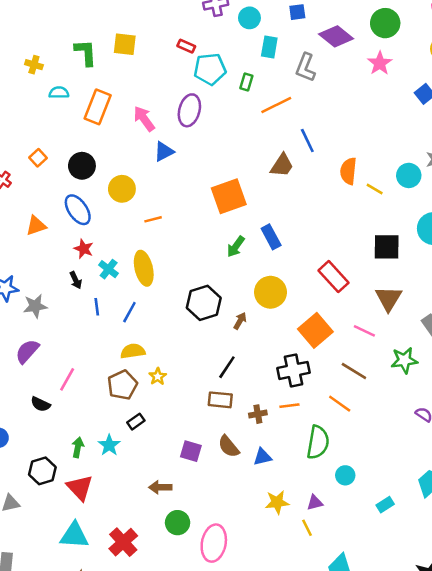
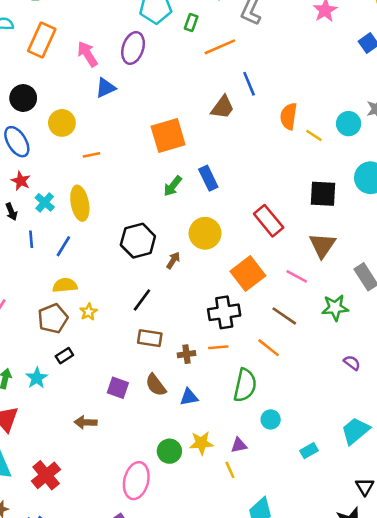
black line: (227, 367) -> (142, 300), moved
green circle: (178, 523) -> (169, 451), moved

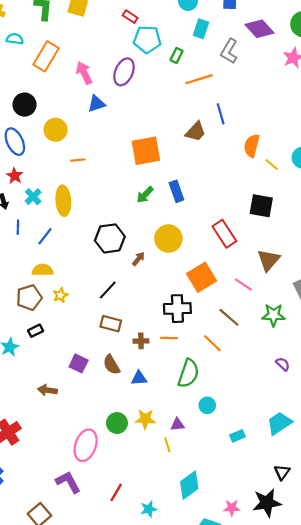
black square: (323, 194) -> (261, 206), moved

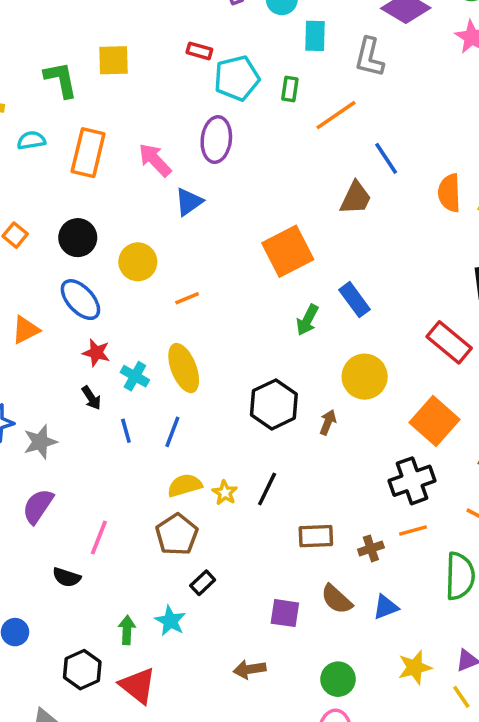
black line: (108, 290) -> (267, 489), moved
yellow star: (60, 295) -> (225, 493), moved
green circle: (117, 423) -> (338, 679), moved

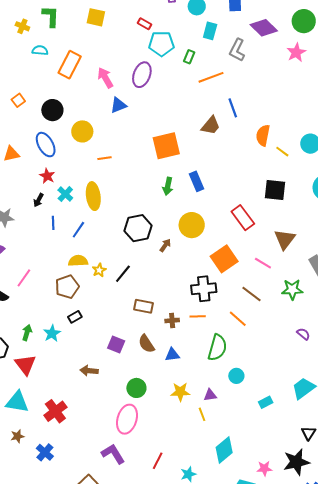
green L-shape: (61, 80) -> (51, 16), moved
green arrow: (307, 320) -> (168, 186), turned -30
black arrow: (91, 398) -> (38, 200), turned 48

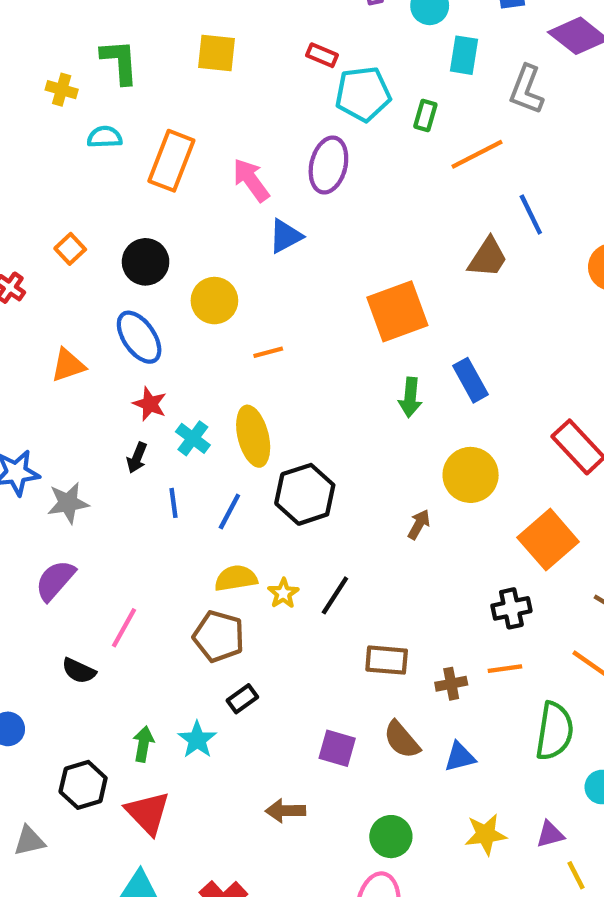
black hexagon: (138, 228) -> (305, 494), moved
brown pentagon: (67, 287) -> (219, 636), turned -30
black cross: (204, 289) -> (511, 608), size x0.7
yellow line: (202, 414) -> (576, 875), moved

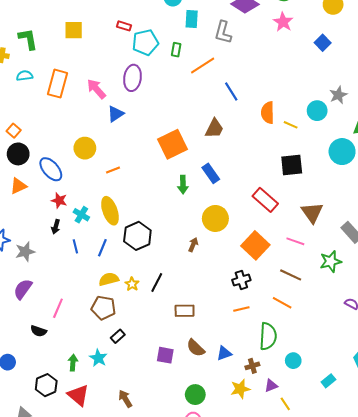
brown trapezoid: (488, 258) -> (214, 128), moved
black circle: (146, 262) -> (18, 154), moved
brown cross: (451, 684) -> (252, 366), moved
brown arrow: (285, 811) -> (125, 399), moved, turned 66

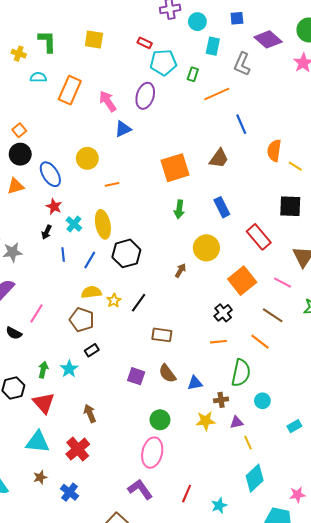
blue rectangle: (211, 173) -> (222, 207), moved
black cross: (241, 280) -> (223, 313), turned -30

